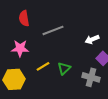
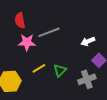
pink star: (20, 48) -> (27, 42), moved
gray cross: (91, 77) -> (87, 79), turned -36

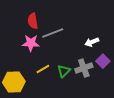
red semicircle: (20, 20) -> (33, 21), moved
gray cross: (87, 79) -> (84, 68), moved

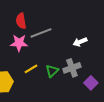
purple square: (103, 61) -> (91, 83), moved

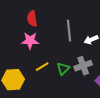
gray line: (41, 33) -> (69, 31), moved, turned -75

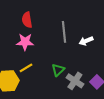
gray cross: (83, 66) -> (75, 81), moved, turned -36
yellow line: (42, 67) -> (26, 68), moved

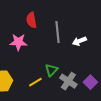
red semicircle: (27, 20) -> (31, 20), moved
yellow line: (26, 68) -> (35, 82), moved

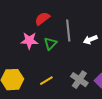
red semicircle: (31, 20) -> (42, 19), turned 63
green triangle: (51, 70) -> (50, 44), moved

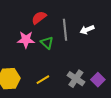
white arrow: (90, 40) -> (87, 30), moved
green triangle: (50, 44) -> (47, 43), turned -32

